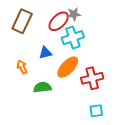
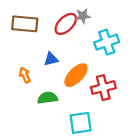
brown rectangle: (22, 21) -> (25, 24), turned 70
cyan cross: (73, 38) -> (107, 42), moved
cyan square: (96, 111) -> (81, 123), moved, size x1.5

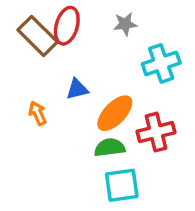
brown rectangle: (25, 24) -> (38, 36), turned 40
red ellipse: (66, 24) -> (67, 26), moved, turned -30
green semicircle: (48, 98) -> (110, 147), moved

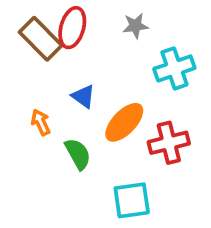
blue triangle: (77, 89) -> (83, 96), turned 50
green semicircle: (110, 147) -> (78, 154), moved, turned 68

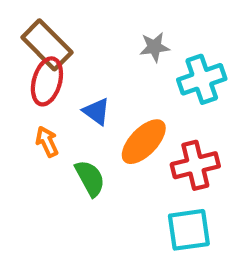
gray star: (135, 26) -> (154, 47), moved
red ellipse: (72, 28) -> (47, 81), moved
cyan square: (132, 200) -> (189, 230), moved

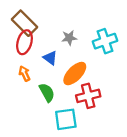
gray star: (154, 47) -> (69, 38), moved
red cross: (195, 165) -> (88, 96), moved
cyan square: (189, 230) -> (66, 119), moved

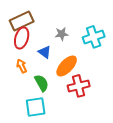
brown rectangle: (24, 23) -> (22, 21), turned -70
cyan square: (66, 119) -> (36, 107), moved

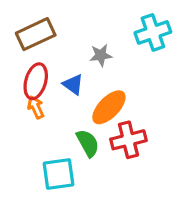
cyan cross: (94, 37) -> (153, 32), moved
red ellipse: (22, 38) -> (36, 81), moved
green semicircle: (42, 83) -> (88, 143), moved

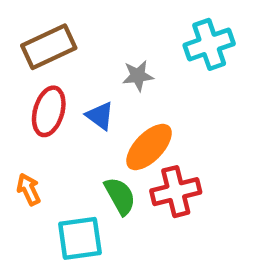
orange arrow: (36, 107) -> (29, 189), moved

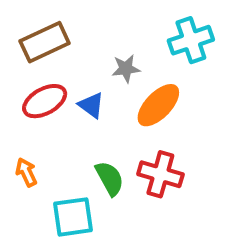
red ellipse: (49, 111) -> (45, 101), turned 45
orange ellipse: (149, 147) -> (158, 105), moved
red cross: (176, 192) -> (160, 174), turned 30

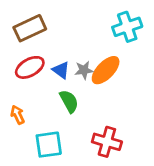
gray star: (126, 69) -> (84, 70), moved
red cross: (160, 174) -> (107, 142), moved
green semicircle: (110, 178) -> (69, 101), moved

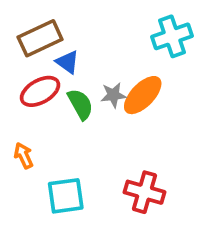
blue triangle: (61, 70) -> (68, 62), moved
green semicircle: (69, 101) -> (80, 104), moved

